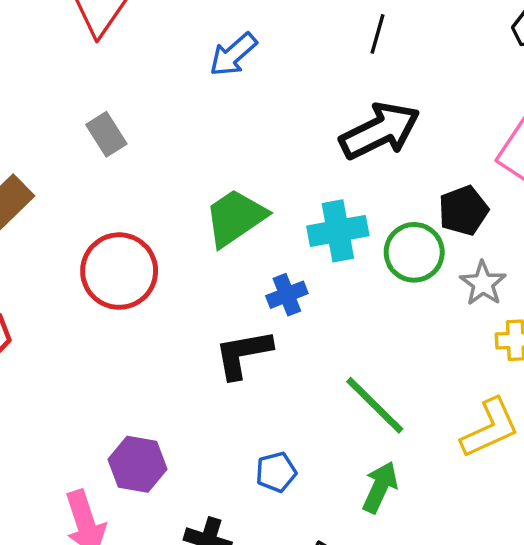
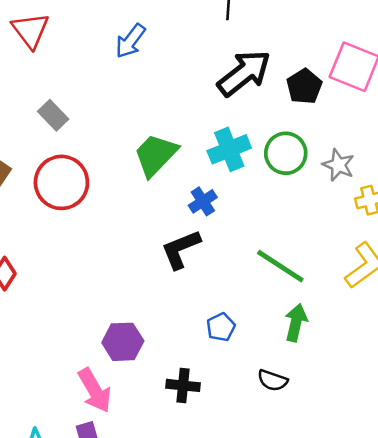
black pentagon: (463, 210) -> (304, 86), moved
red circle: (119, 271) -> (61, 182), moved

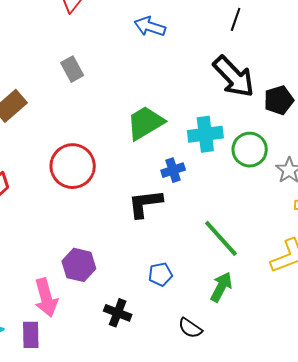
blue arrow: (130, 41) -> (150, 26), turned 56
black arrow: (244, 73) -> (234, 77), turned 69
red circle: (61, 182) -> (73, 166), moved

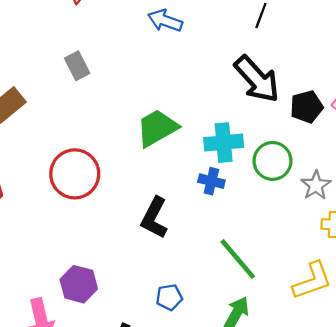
blue cross: (173, 170) -> (211, 181), moved, turned 30
black L-shape: (145, 204) -> (154, 218), turned -57

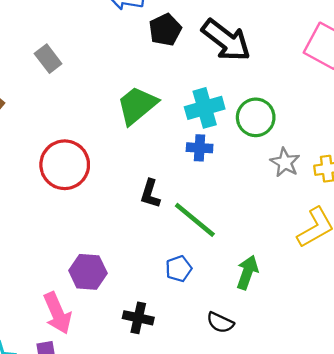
black pentagon: (307, 107) -> (165, 30), moved
gray star: (316, 185) -> (285, 162), moved
black L-shape: (154, 218) -> (150, 194), size x0.7
green line: (238, 259) -> (195, 220), moved

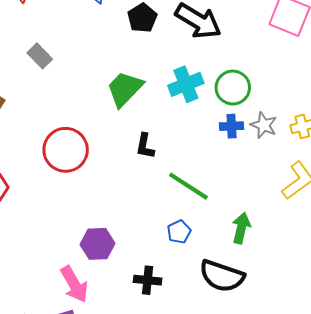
blue cross: (200, 148) -> (232, 126), moved
black L-shape: (150, 194) -> (145, 146), moved
black semicircle: (220, 323) -> (222, 276), size x1.8

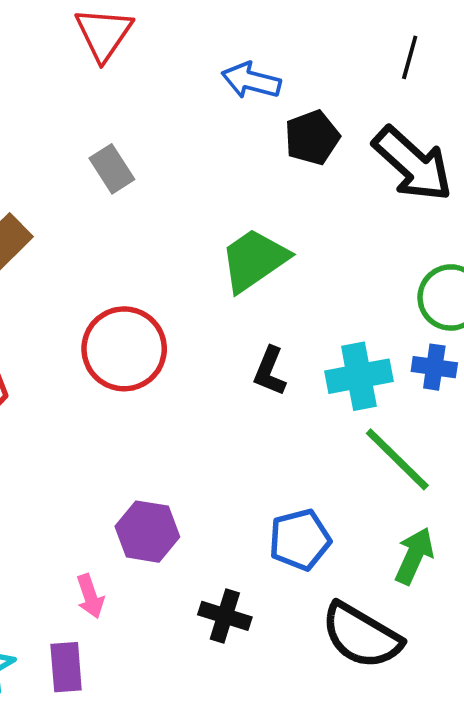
cyan cross: (186, 84) -> (359, 376), moved
green line: (188, 186) -> (397, 459), moved
blue pentagon: (179, 232) -> (300, 540), size x1.4
pink arrow: (74, 284) -> (90, 596), size x0.6

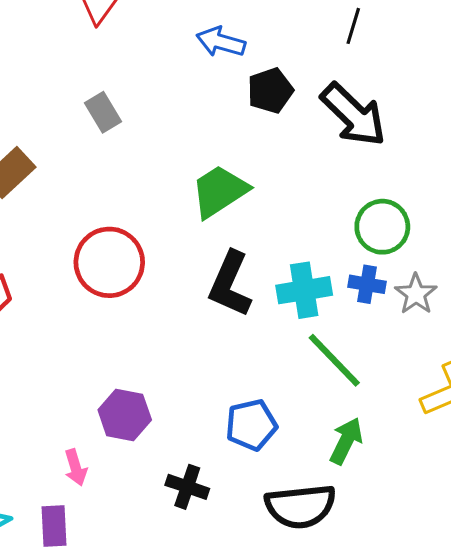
black L-shape: (270, 371) -> (230, 284), size x1.6
black semicircle: (361, 636) -> (300, 506), turned -38

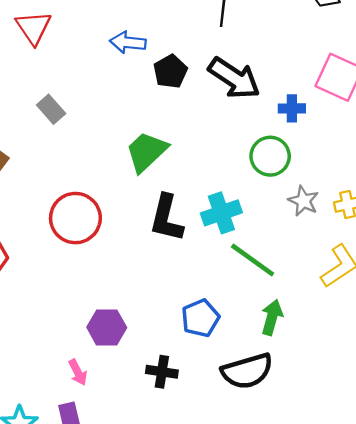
blue cross: (367, 284) -> (292, 108), moved

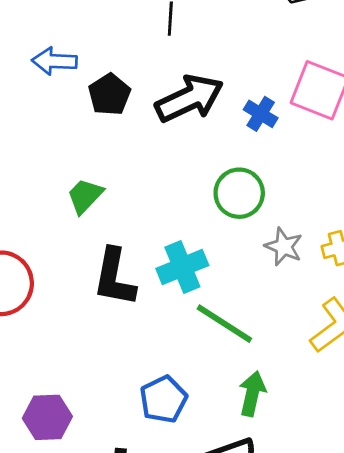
black arrow: (234, 78) -> (189, 99), turned -56
blue cross: (292, 108) -> (261, 114), moved, turned 35
green trapezoid: (146, 152) -> (85, 196), size x0.7

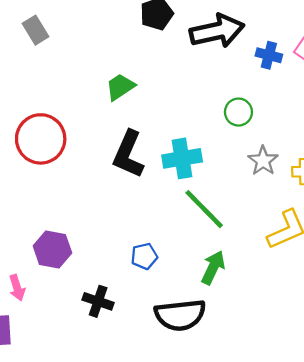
blue cross: (261, 114) -> (269, 55), turned -30
green circle: (239, 193) -> (238, 112), size x0.7
blue pentagon: (163, 399) -> (144, 256), size x0.7

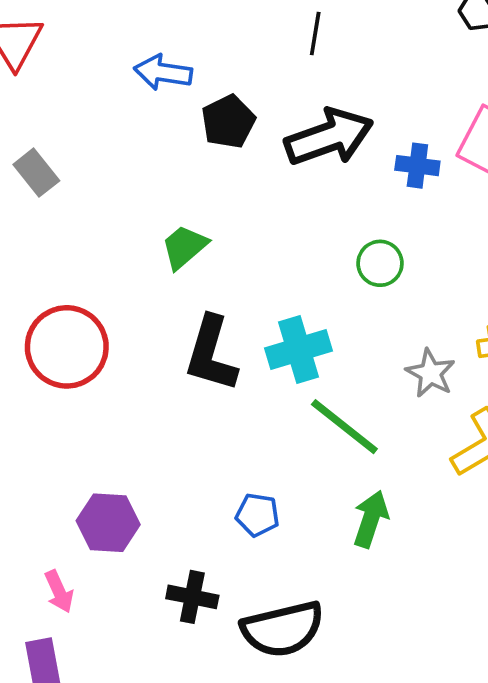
gray star: (263, 161) -> (430, 373), moved
blue pentagon: (144, 256) -> (258, 515), turned 30
black semicircle: (180, 315) -> (283, 629), moved

